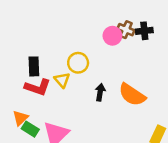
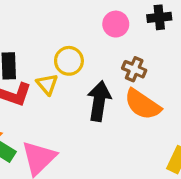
brown cross: (126, 30) -> (134, 69), moved
black arrow: (100, 92) -> (99, 101), size x1.6

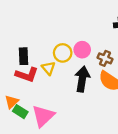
pink circle: (116, 24) -> (82, 50), moved

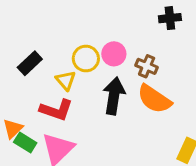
black rectangle: (24, 56) -> (30, 63), turned 49
red L-shape: (27, 75) -> (56, 110), moved

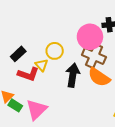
pink circle: (114, 54) -> (90, 37), moved, size x1.6
brown cross: (147, 66) -> (94, 56), size x1.6
red L-shape: (56, 110) -> (28, 74), moved

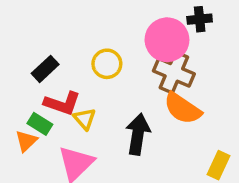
yellow triangle: (41, 65) -> (85, 119), moved
black arrow: (73, 75) -> (138, 134), moved
green rectangle: (15, 105) -> (40, 124), moved

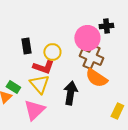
black rectangle: (45, 69) -> (26, 46), moved, turned -56
red L-shape: (62, 103) -> (43, 67), moved
yellow triangle: (85, 119) -> (39, 84), size x1.5

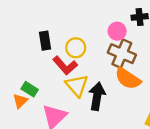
pink circle: (87, 38) -> (117, 31), size x0.6
red L-shape: (43, 67) -> (65, 65), turned 30
yellow triangle: (39, 84) -> (77, 86), moved

